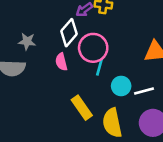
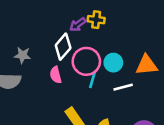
cyan circle: (121, 86) -> (113, 63), moved
white line: (144, 91) -> (123, 87), moved

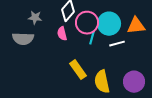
cyan circle: (113, 63) -> (109, 24), size x1.5

